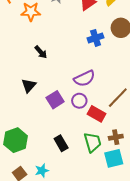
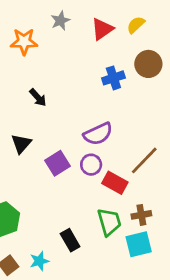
black rectangle: (61, 143) -> (70, 240), moved

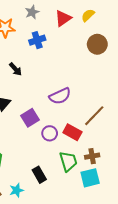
blue cross: (113, 78) -> (37, 40), moved
purple circle: (91, 165) -> (50, 133), moved

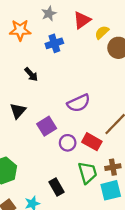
yellow semicircle: (88, 15) -> (102, 32), moved

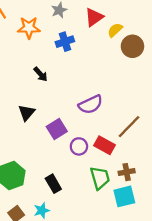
black rectangle: (57, 187) -> (53, 184), moved

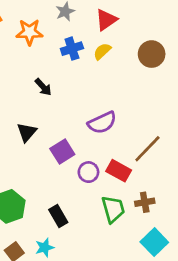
yellow semicircle: (115, 30) -> (102, 51), moved
cyan square: (124, 196) -> (154, 242), moved, turned -30

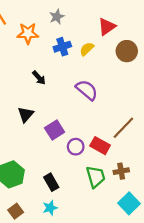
red triangle: (106, 20) -> (107, 27), moved
purple semicircle: (102, 123) -> (87, 90), moved, turned -115
cyan star: (45, 248) -> (50, 208), moved

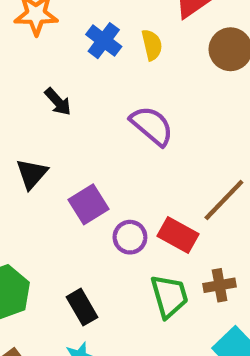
blue cross: (62, 47) -> (104, 41), turned -35
yellow semicircle: (87, 49) -> (152, 45), turned 120

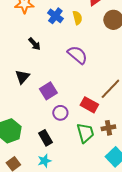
purple circle: (130, 237) -> (60, 113), moved

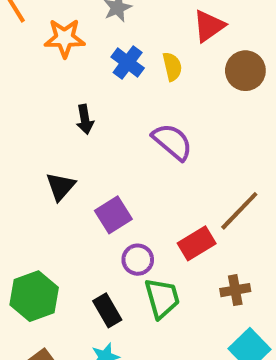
black arrow: (34, 44) -> (85, 119), turned 32
red rectangle: (89, 105) -> (197, 243), turned -60
green trapezoid: (85, 133) -> (162, 298), moved

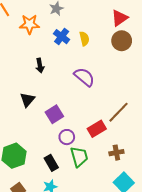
red triangle: (209, 26) -> (120, 18), moved

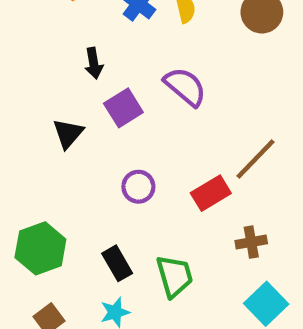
purple square: (54, 114) -> (123, 108), moved
purple circle: (67, 137) -> (138, 187), moved
green trapezoid: (79, 157) -> (175, 276), moved

